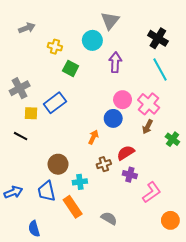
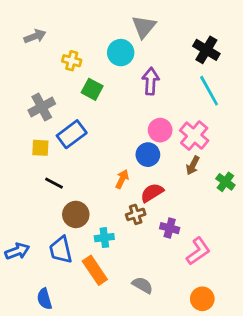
gray cross: (20, 88) -> (42, 107), moved
black line: (21, 136) -> (54, 183), moved
red semicircle: (126, 153) -> (152, 193), moved
orange circle: (170, 220) -> (202, 299), moved

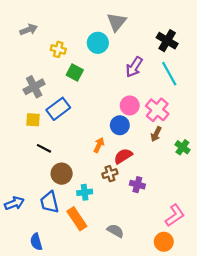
purple arrow: (151, 81) -> (134, 67), moved, turned -150
pink L-shape: (198, 251) -> (175, 215), moved

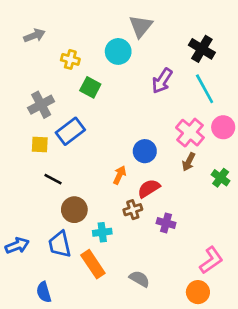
pink circle: (130, 105) -> (223, 127), moved

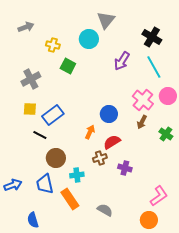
blue rectangle: (70, 131) -> (53, 115), moved

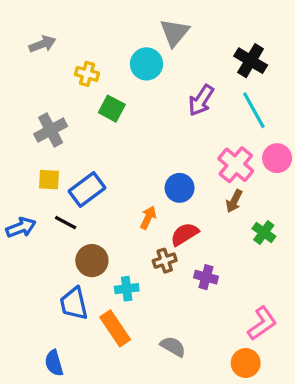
green cross: (166, 134) -> (264, 232), moved
blue arrow: (13, 185) -> (21, 228), moved

